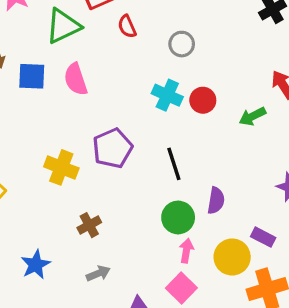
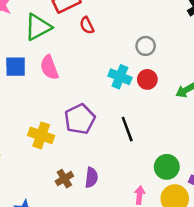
gray circle: (182, 44) -> (146, 46), moved
purple semicircle: (216, 201) -> (91, 177), moved
green circle: (178, 217) -> (167, 167), moved

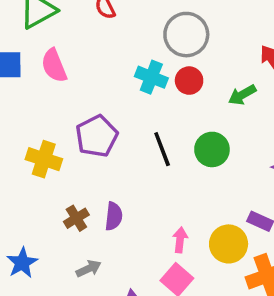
gray circle: (146, 46) -> (186, 35), size x1.6
green circle: (167, 167) -> (212, 149), moved

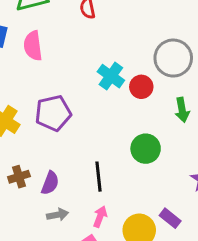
gray circle: (186, 35) -> (173, 58), moved
green arrow: (242, 95) -> (182, 110), turned -85
black line: (162, 149) -> (98, 177), moved
gray arrow: (89, 269) -> (57, 215), moved

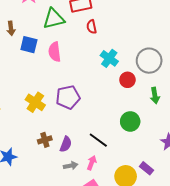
cyan cross: (111, 76) -> (109, 58), moved
black line: (98, 177) -> (98, 140), turned -48
pink arrow: (100, 217) -> (92, 163), moved

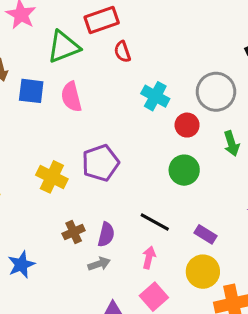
green circle: (130, 121) -> (184, 170), moved
gray arrow: (71, 166) -> (99, 264), moved
purple rectangle: (146, 168) -> (206, 234), moved

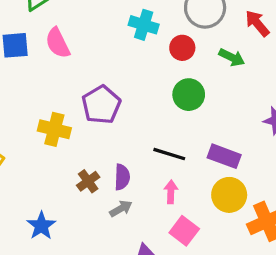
green arrow: (232, 143) -> (232, 57), turned -35
purple rectangle: (206, 234) -> (224, 156), size x1.4

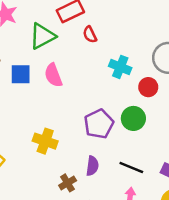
green circle: (189, 95) -> (133, 118), moved
purple pentagon: (101, 105) -> (99, 124), moved
purple semicircle: (122, 177) -> (92, 166), moved

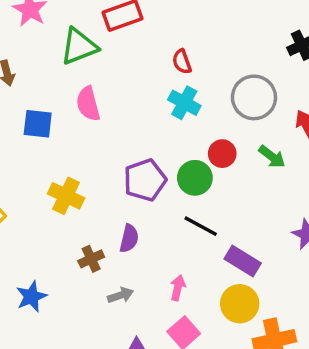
red semicircle: (90, 35) -> (182, 62), moved
blue square: (21, 74) -> (38, 124), moved
red circle: (148, 87) -> (222, 154), moved
black line: (131, 167) -> (201, 226), moved

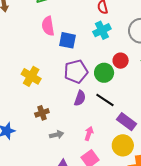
cyan cross: (184, 103) -> (102, 30), turned 30
blue square: (38, 124) -> (68, 40), moved
purple semicircle: (129, 238) -> (80, 98), moved

